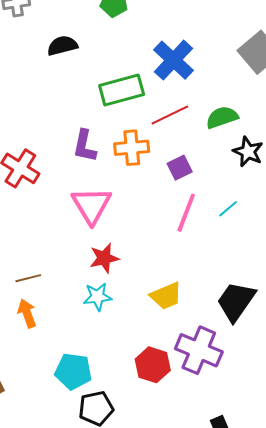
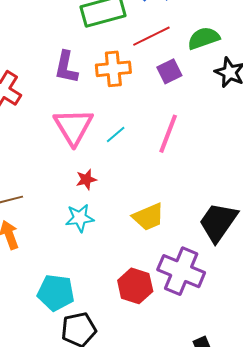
purple square: (180, 168) -> (169, 71), moved
cyan line: (228, 209) -> (116, 135), moved
red star: (104, 258) -> (86, 179), size x0.7

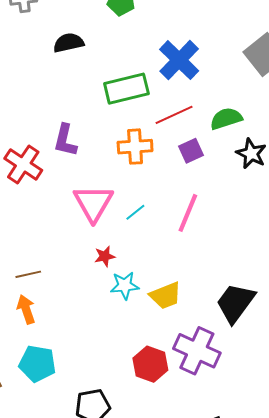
purple L-shape: (66, 67) -> (65, 140), moved
cyan star: (80, 218) -> (125, 286), moved
cyan pentagon: (56, 293) -> (37, 364), moved

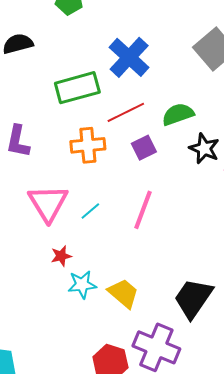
yellow trapezoid: (166, 296) -> (123, 293), turned -116

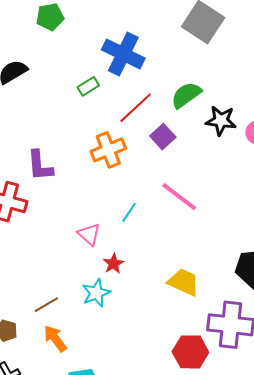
green rectangle: (77, 88) -> (88, 86), moved, size x0.5
pink triangle: (48, 203) -> (89, 234), moved, size x0.6
pink line: (143, 210) -> (179, 197), turned -57
cyan star: (82, 285) -> (96, 293), moved

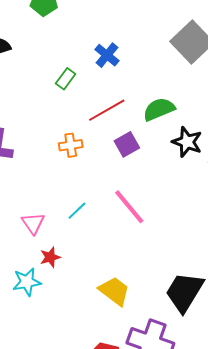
blue cross: (123, 54) -> (107, 55), size x0.6
green rectangle: (88, 86) -> (66, 79), turned -35
orange cross: (108, 150) -> (71, 145), size x0.7

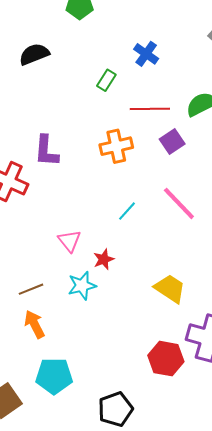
red line: (107, 110) -> (150, 109), turned 33
orange cross: (71, 145) -> (116, 146), size x1.4
pink triangle: (33, 223) -> (69, 241), moved

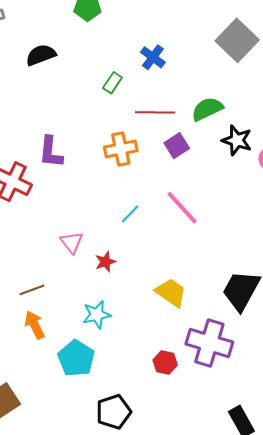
cyan star: (82, 286) -> (97, 315), moved
red hexagon: (166, 359) -> (165, 362), size x0.7
cyan pentagon: (54, 376) -> (76, 358), moved, turned 30

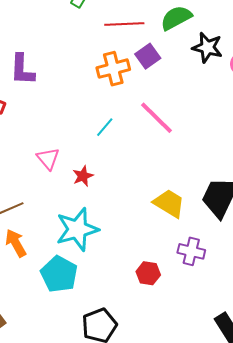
orange cross: (121, 149) -> (113, 69), moved
yellow trapezoid: (171, 293) -> (169, 203), moved
cyan star: (97, 315) -> (77, 229), size x1.5
purple cross: (209, 343) -> (191, 251), size x0.6

